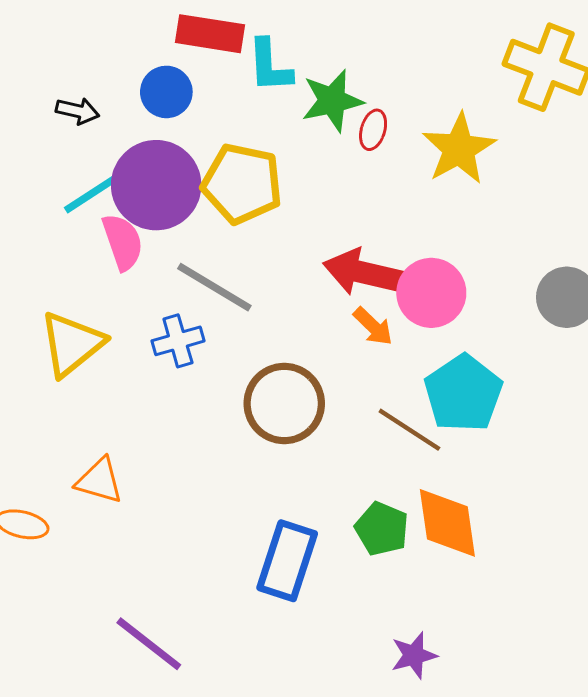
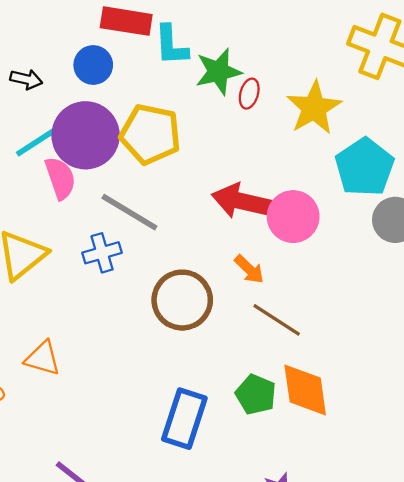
orange arrow: (373, 326) -> (249, 269), moved
cyan pentagon: (463, 393) -> (365, 167), moved

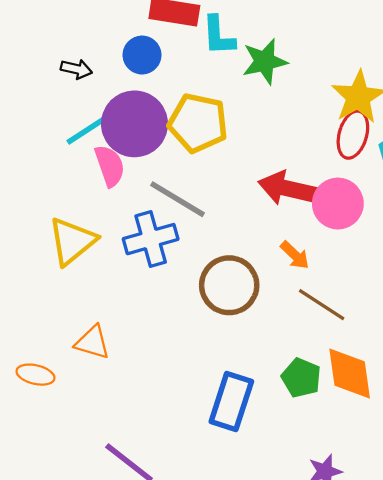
red ellipse: (249, 94) -> (353, 135), moved, size x1.6
blue cross: (102, 253) -> (151, 239), size x1.4

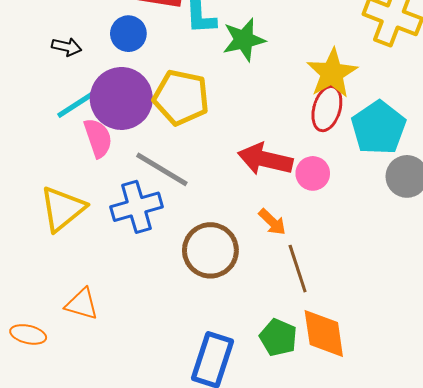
pink circle: (338, 204) -> (313, 173), size x0.7
brown line: (322, 305) -> (298, 269), turned 39

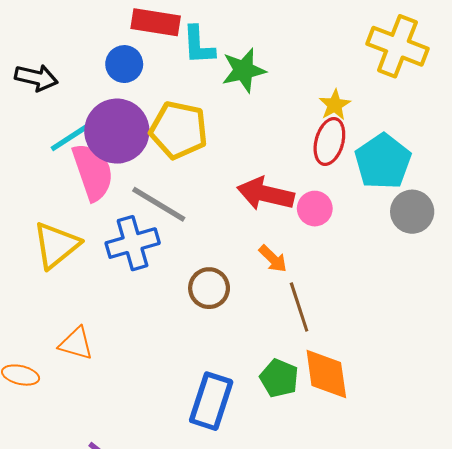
black arrow: (67, 47) -> (36, 78), moved, size x1.4
yellow star: (332, 73) -> (335, 105), size x0.6
pink semicircle: (98, 138) -> (93, 172), size x1.4
brown circle: (210, 250) -> (209, 288), size x0.7

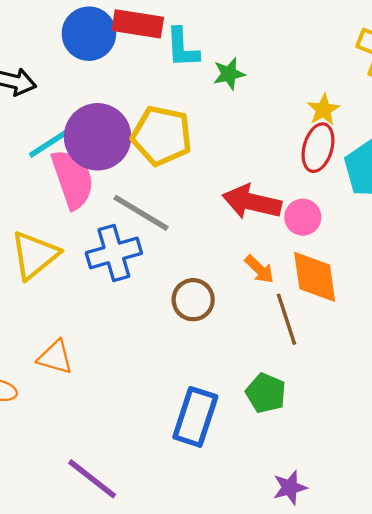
blue circle: (124, 64) -> (89, 34), moved, size x1.4
green star: (244, 70) -> (229, 74), size x0.7
orange diamond: (326, 374) -> (315, 277), moved

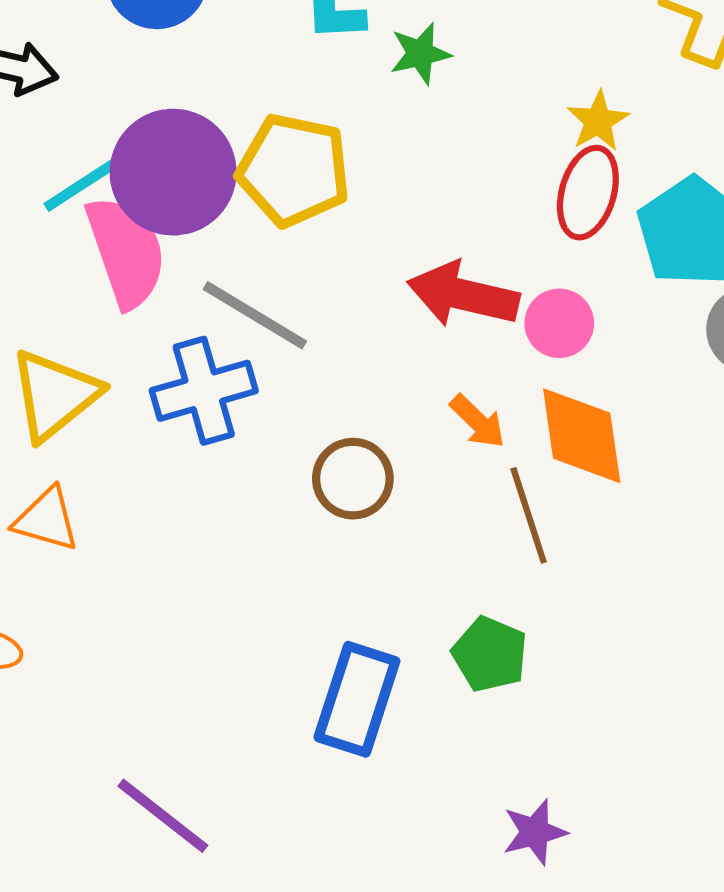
orange triangle: (55, 357) -> (46, 519), moved

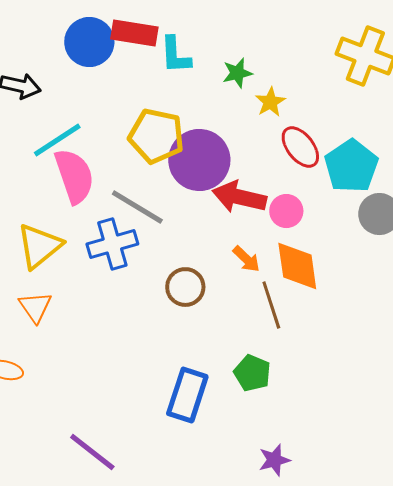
green star: (420, 54) -> (237, 73), moved
yellow star: (598, 121) -> (270, 102), moved
purple circle: (173, 172) -> (199, 160), moved
red ellipse: (588, 193) -> (300, 147), turned -54
orange triangle: (46, 519) -> (35, 307), turned 39

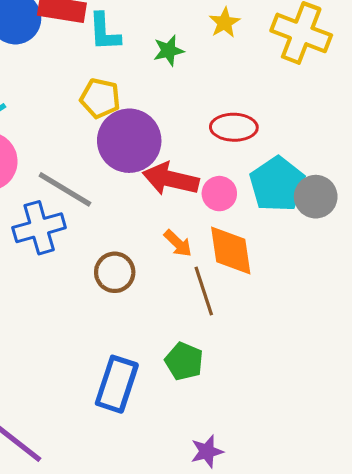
yellow star: (270, 102) -> (225, 23), moved
yellow pentagon: (156, 136) -> (100, 98), moved, size x0.7
red ellipse: (300, 147) -> (234, 127), turned -51
cyan pentagon: (351, 166) -> (277, 184), moved

